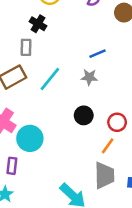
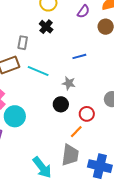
black cross: (38, 24) -> (46, 27), moved
gray star: (89, 77) -> (69, 83), moved
cyan line: (50, 79) -> (38, 71), turned 65

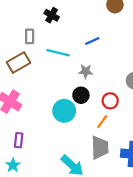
cyan line: (38, 71) -> (58, 53), moved
cyan circle: (15, 116) -> (64, 111), moved

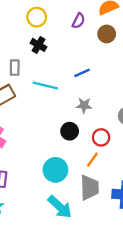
gray star: (86, 71) -> (84, 105), moved
cyan circle: (64, 111) -> (55, 170), moved

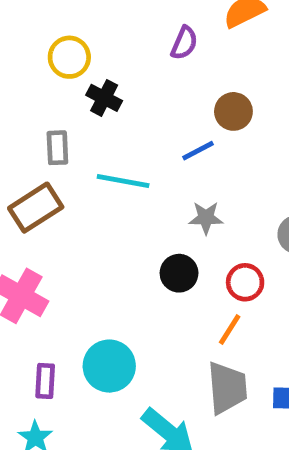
yellow circle: (37, 17) -> (69, 57), moved
brown circle: (107, 34) -> (233, 111), moved
cyan circle: (55, 170) -> (109, 366), moved

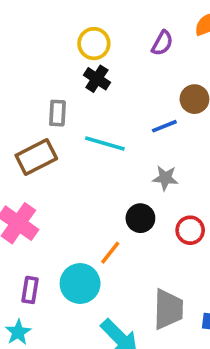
yellow circle: (69, 57) -> (94, 44), moved
orange line: (230, 330) -> (110, 253), moved

